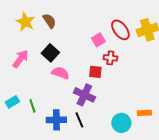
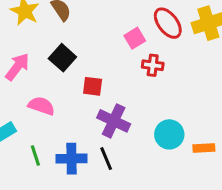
red square: (95, 72) -> (93, 86), moved
pink semicircle: (60, 73) -> (41, 106), moved
green line: (32, 106) -> (35, 156), moved
cyan circle: (121, 123) -> (169, 134), moved

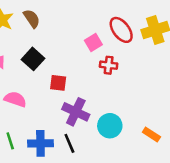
cyan circle: (169, 134) -> (110, 126), moved
orange rectangle: (204, 148) -> (151, 135), turned 36

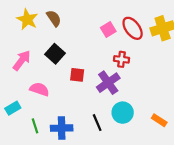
pink square: (93, 43) -> (108, 29), moved
purple cross: (76, 112) -> (108, 83), moved, turned 30
black line: (69, 143) -> (97, 123), moved

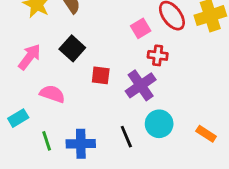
pink square: (108, 29) -> (141, 28), moved

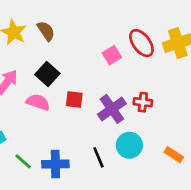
red cross: (158, 55) -> (143, 102), moved
pink semicircle: (52, 94) -> (38, 102), moved
green line: (47, 141) -> (23, 161), turned -30

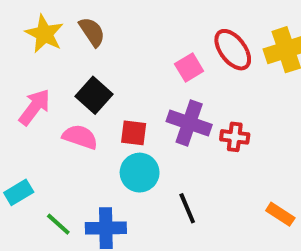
purple cross: (112, 109) -> (189, 123), moved, turned -36
cyan circle: (129, 145) -> (140, 173), moved
black line: (98, 157) -> (187, 208), moved

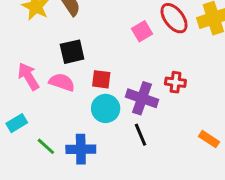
black square: (94, 95) -> (72, 52), turned 35
pink arrow: (35, 107) -> (28, 76), moved, turned -68
purple cross: (189, 123) -> (142, 98), moved

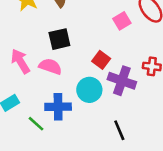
red square: (101, 79) -> (101, 60), moved, turned 30
black line: (141, 135) -> (119, 130), moved
blue cross: (81, 149) -> (58, 107), moved

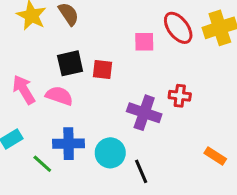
pink square: (122, 21) -> (144, 42), turned 30
red square: (101, 60) -> (103, 70), moved, turned -30
cyan circle: (89, 90) -> (110, 153), moved

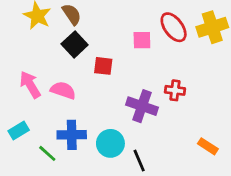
black square: (70, 63) -> (75, 44), moved, turned -30

